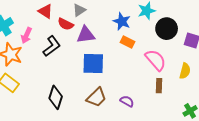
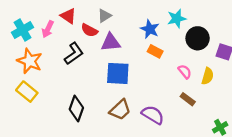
pink arrow: (26, 35) -> (48, 29), moved
pink semicircle: (156, 60) -> (185, 72), size x0.6
yellow semicircle: (185, 71) -> (208, 76), moved
brown rectangle: (159, 86) -> (188, 99), turned -56
purple semicircle: (127, 101) -> (153, 115), size x1.5

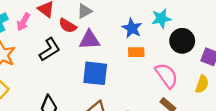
orange rectangle: (155, 51) -> (136, 52), turned -32
pink semicircle: (185, 72) -> (167, 75), size x1.6
yellow semicircle: (208, 76) -> (202, 84), moved

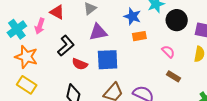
red semicircle: (68, 26) -> (80, 64), moved
pink semicircle: (167, 75) -> (168, 52), size x0.6

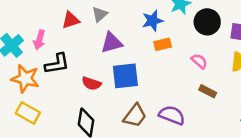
red triangle: (57, 12) -> (71, 20), moved, turned -42
blue star: (132, 16) -> (153, 21), turned -30
black L-shape: (66, 46) -> (57, 64), moved, turned 35

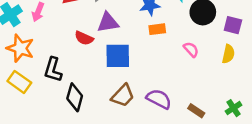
black L-shape: (57, 64) -> (53, 70), moved, turned 110
red semicircle: (91, 83) -> (84, 38), moved
brown rectangle: (208, 91) -> (196, 111), moved

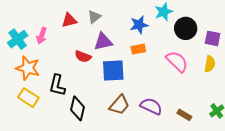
orange rectangle: (157, 29) -> (138, 49), moved
pink semicircle: (191, 49) -> (177, 62), size x1.6

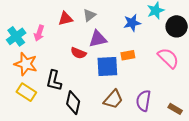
orange rectangle: (138, 49) -> (128, 55), moved
purple semicircle: (151, 106) -> (143, 101), turned -105

